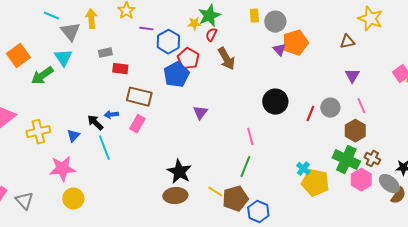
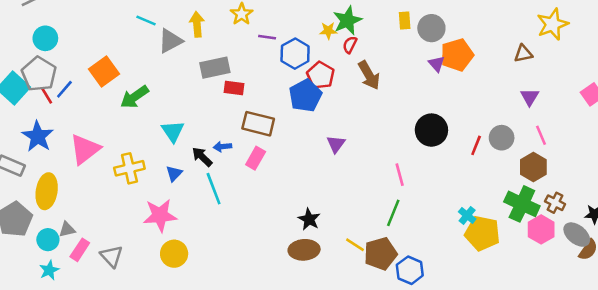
yellow star: (370, 19) -> (553, 24), turned 30
gray triangle: (70, 32) -> (170, 41), turned 40
gray rectangle: (105, 53) -> (215, 68), size x1.6
cyan triangle: (63, 58) -> (173, 131), moved
black star: (179, 172) -> (309, 219), size x0.7

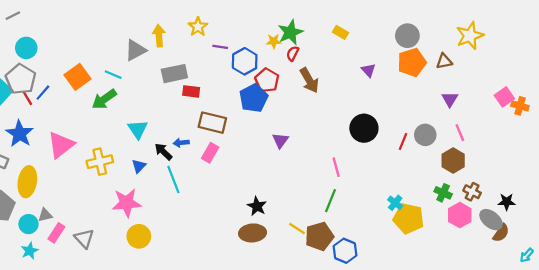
cyan line: (146, 20) -> (113, 75), moved
yellow rectangle: (405, 20) -> (341, 32), turned -56
gray circle: (431, 28) -> (407, 36), moved
orange pentagon: (457, 55) -> (412, 62), moved
green cross: (522, 204) -> (443, 193), size x0.6

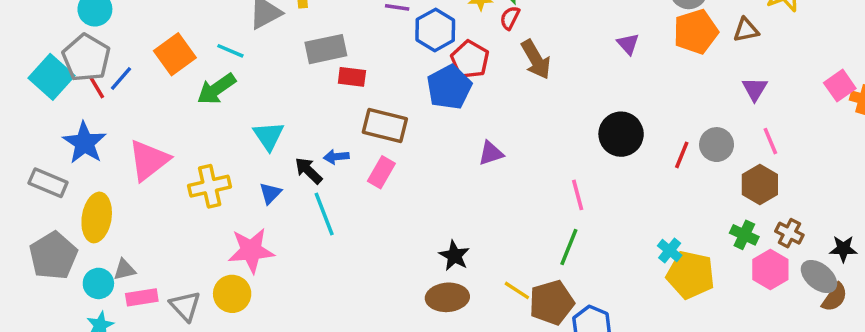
purple triangle: (280, 140) -> (491, 153), turned 36
pink rectangle: (56, 233) -> (142, 297), turned 48
yellow circle: (139, 236) -> (232, 294), moved

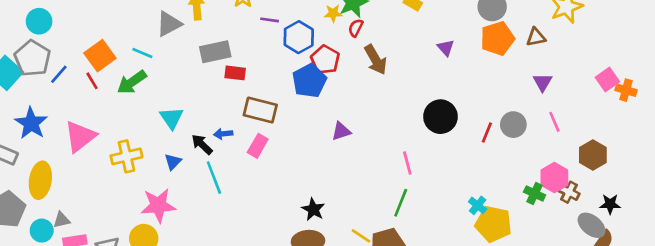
red line: (97, 87) -> (92, 81), moved
brown hexagon: (760, 184) -> (593, 155), moved
pink hexagon: (770, 270) -> (554, 178), moved

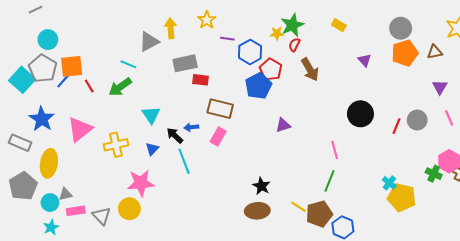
orange square: (100, 56) -> (72, 66), moved, turned 30

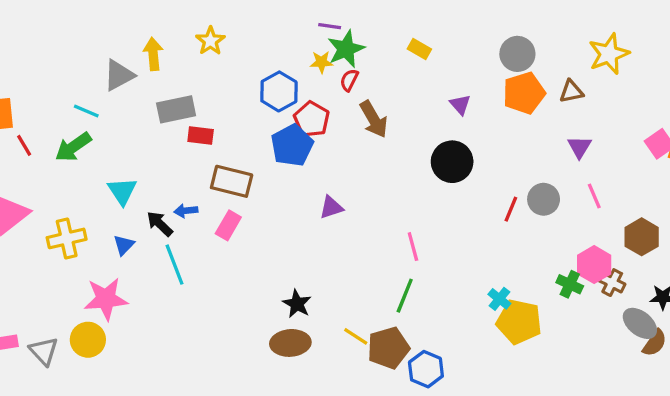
purple line: (227, 39) -> (330, 26), moved
black circle: (360, 114) -> (452, 162), moved

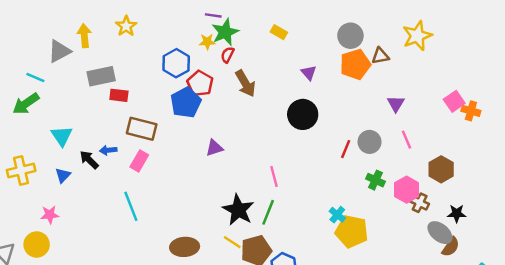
brown triangle: (571, 91) -> (380, 56), moved
cyan line: (174, 265) -> (131, 206), moved
green cross: (570, 284) -> (375, 180), moved
pink star: (106, 299) -> (50, 215), size x0.6
black star: (297, 304) -> (238, 210), moved, size x1.5

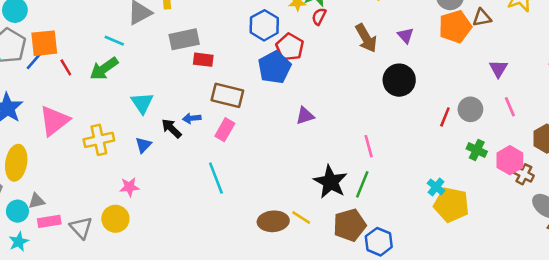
brown arrow: (245, 83) -> (366, 38), moved
yellow line: (232, 242) -> (301, 217), moved

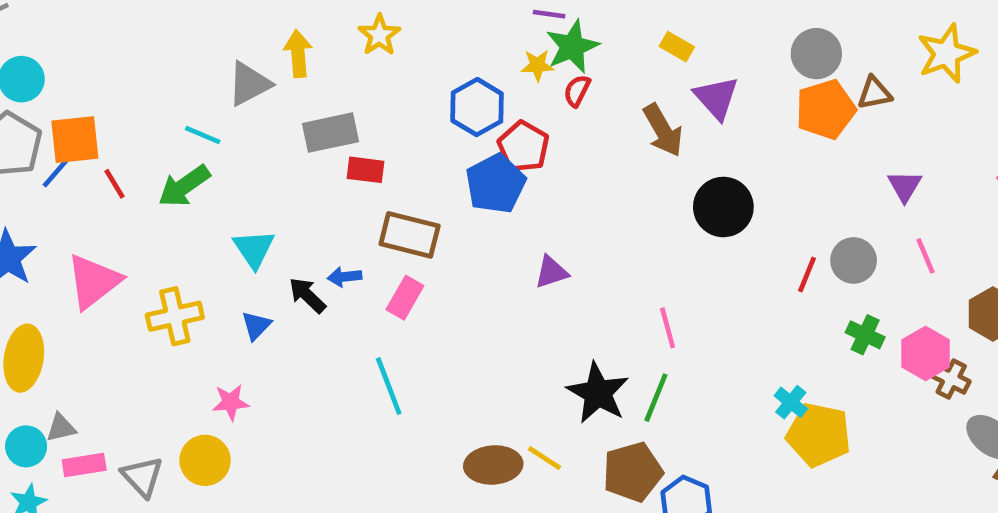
purple triangle: (406, 36) -> (716, 98), moved, size x1.5

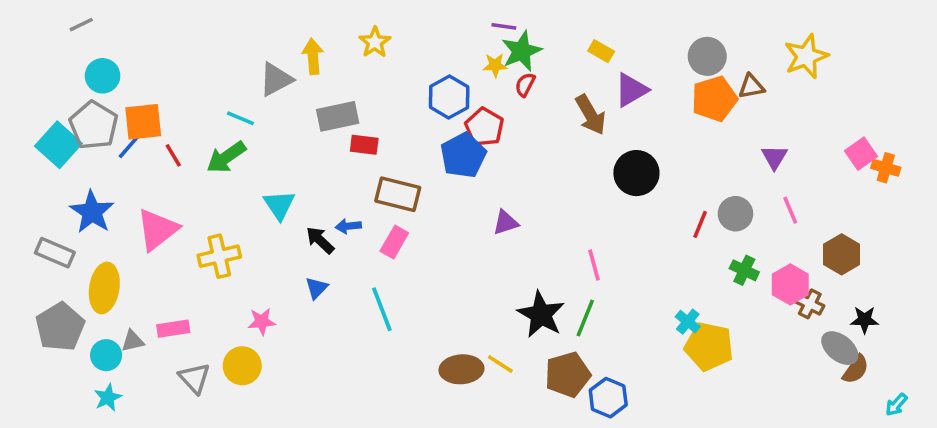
purple triangle: (716, 98) -> (631, 90), turned 42
blue triangle: (256, 326) -> (316, 288), moved
pink rectangle: (84, 465) -> (173, 329), moved

